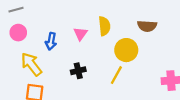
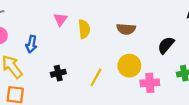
pink triangle: (80, 34) -> (60, 19), moved
yellow circle: (126, 50) -> (129, 66), moved

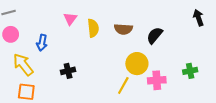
brown semicircle: (126, 29) -> (123, 29), moved
black semicircle: (166, 45) -> (155, 35), moved
yellow line: (96, 77) -> (123, 85), moved

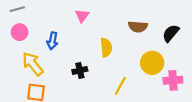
yellow semicircle: (93, 28) -> (106, 47), moved
yellow line: (123, 85) -> (120, 86), moved

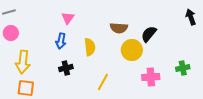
blue arrow: (52, 41) -> (61, 41), moved
yellow circle: (152, 63) -> (132, 50), moved
yellow arrow: (33, 64) -> (23, 62), turned -135

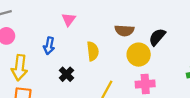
blue arrow: (61, 41) -> (49, 46), moved
black cross: (66, 68) -> (66, 74), turned -32
pink cross: (151, 77) -> (145, 84), moved

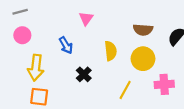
blue arrow: (49, 46) -> (66, 45), turned -42
yellow circle: (139, 55) -> (143, 59), moved

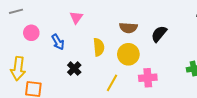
pink circle: (22, 35) -> (31, 33), moved
yellow arrow: (36, 68) -> (18, 69), moved

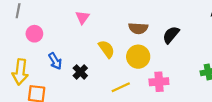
gray line: (16, 11) -> (18, 11), turned -64
blue arrow: (58, 42) -> (55, 61), moved
yellow semicircle: (99, 47) -> (107, 49), turned -30
yellow line: (112, 83) -> (121, 87), turned 36

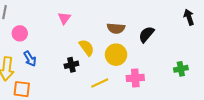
blue arrow: (55, 61) -> (30, 59), moved
black cross: (80, 72) -> (71, 65), moved, turned 32

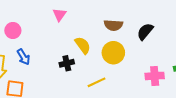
pink cross: (135, 78) -> (155, 76), moved

